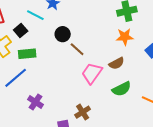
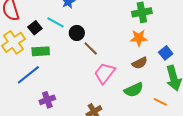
cyan line: (35, 15) -> (55, 22), moved
brown semicircle: (117, 63) -> (140, 63), moved
purple cross: (36, 102) -> (47, 100), turned 35

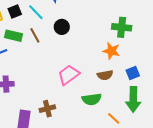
black circle: (77, 33) -> (62, 27), moved
brown line: (91, 49) -> (35, 35), moved

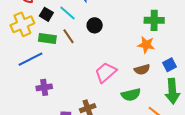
black square: (15, 11) -> (46, 14), turned -32

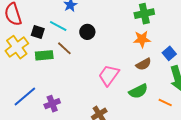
blue line: (31, 59) -> (25, 96), moved

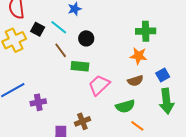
green rectangle: (44, 55) -> (80, 66), moved
orange line: (165, 102) -> (137, 126), moved

